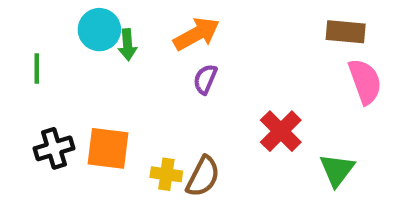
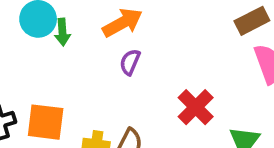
brown rectangle: (346, 32) -> (252, 21), turned -32

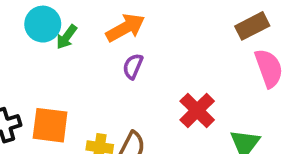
green arrow: (62, 32) -> (67, 37), turned 40

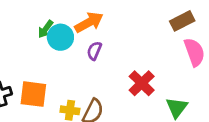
cyan circle: (43, 24) -> (60, 37), moved

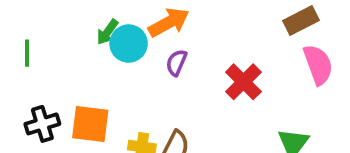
red cross: (142, 83) -> (243, 82), moved

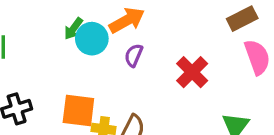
orange square: (90, 124) -> (78, 111), moved

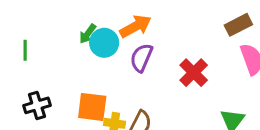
purple semicircle: (134, 55) -> (141, 58), size x1.4

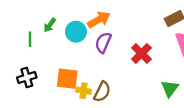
green arrow: (88, 34) -> (50, 25), moved
green line: (25, 50) -> (30, 39), moved

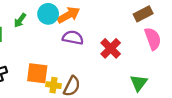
cyan circle: (76, 32) -> (48, 14), moved
purple semicircle: (103, 43) -> (73, 38), turned 78

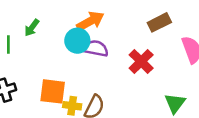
cyan circle: (48, 14) -> (77, 41), moved
brown rectangle: (143, 14) -> (159, 22), moved

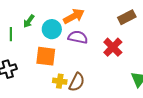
cyan circle: (77, 41) -> (52, 29), moved
orange square: (53, 91) -> (46, 56), moved

